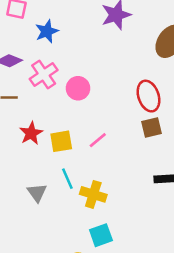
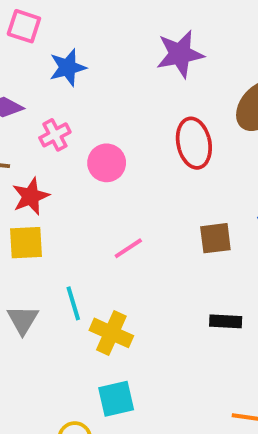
pink cross: (44, 74) -> (55, 135), size x0.7
red ellipse: (148, 96) -> (194, 143), moved
red star: (31, 133) -> (31, 196), moved
yellow square: (61, 141) -> (26, 243), moved

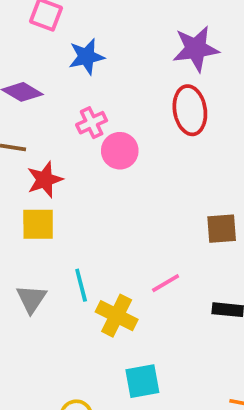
pink cross: (55, 135) -> (92, 123), moved
red ellipse: (194, 143) -> (190, 110), moved
pink line: (128, 248) -> (166, 283), moved
cyan square: (116, 399) -> (142, 381), moved

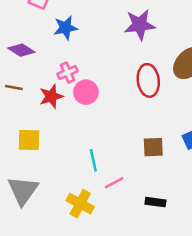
red ellipse: (190, 110) -> (148, 80), moved
red star: (45, 180) -> (51, 96), moved
cyan line: (81, 285) -> (93, 160), moved
gray triangle: (31, 299) -> (23, 190), size x1.5

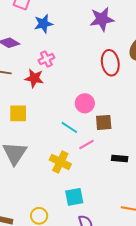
pink circle: (86, 92) -> (85, 103), moved
red star: (51, 96) -> (34, 78), turned 30
brown square: (153, 147) -> (104, 122), moved
cyan line: (93, 160) -> (69, 127), turned -42

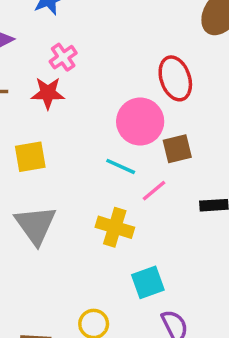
red ellipse: (110, 63) -> (175, 78), moved
pink circle: (85, 103) -> (140, 122), size x1.4

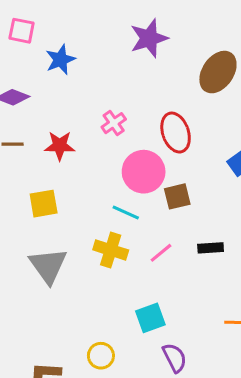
pink cross: (63, 57) -> (114, 123), moved
pink line: (154, 191) -> (161, 253), moved
yellow cross: (115, 227) -> (111, 250), moved

